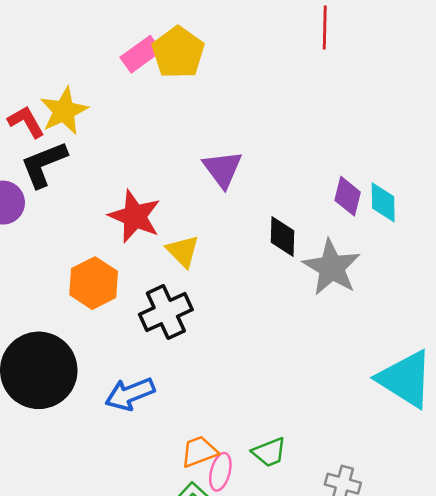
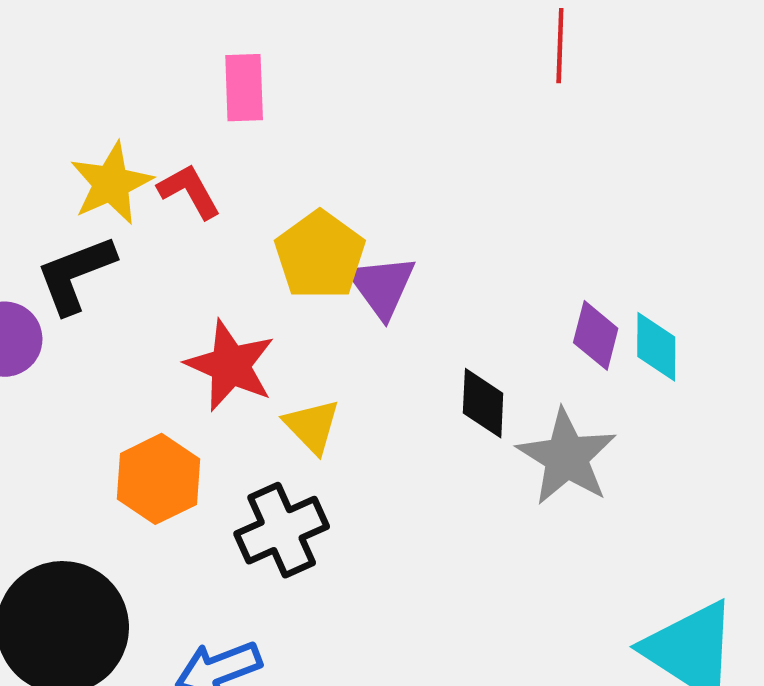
yellow pentagon: (178, 52) -> (320, 255), moved
pink rectangle: (141, 54) -> (244, 88), turned -57
red L-shape: (26, 122) -> (189, 191), moved

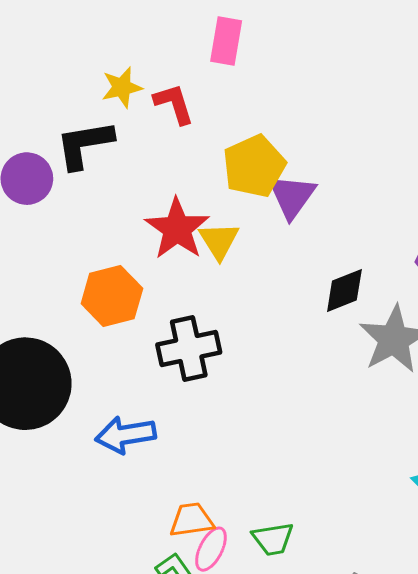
yellow star: (111, 183) -> (122, 87), size x0.7
black diamond: (483, 403) -> (344, 291), turned 54
yellow triangle: (312, 426) -> (219, 241), moved

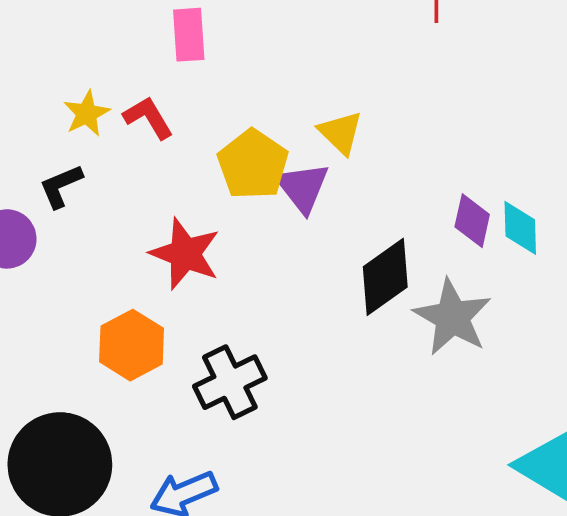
black L-shape: (84, 144) -> (61, 186), size x0.7
yellow triangle: (219, 241) -> (341, 133), moved
black diamond: (344, 291) -> (385, 277), size x1.4

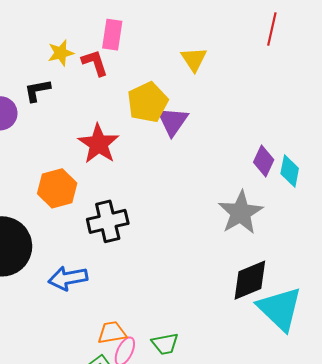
pink rectangle: (189, 35) -> (112, 35), moved
yellow triangle: (341, 133) -> (194, 59), moved
black diamond: (385, 277) -> (250, 280), moved

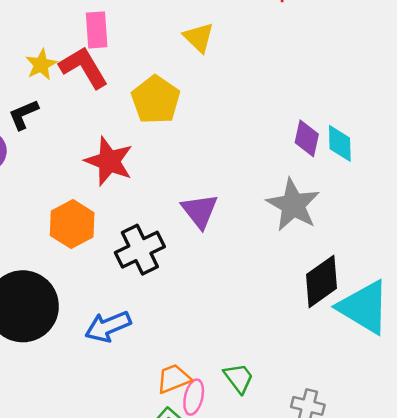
red L-shape: (95, 63) -> (84, 67), size x1.4
purple triangle: (173, 121) -> (200, 211), moved
green trapezoid: (165, 344) -> (239, 378), turned -104

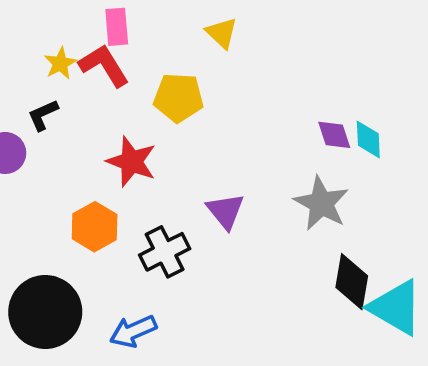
yellow pentagon: (156, 100) -> (178, 98), turned -30
purple diamond: (307, 138) -> (334, 135), turned -30
black diamond: (321, 281) -> (352, 282), turned -44

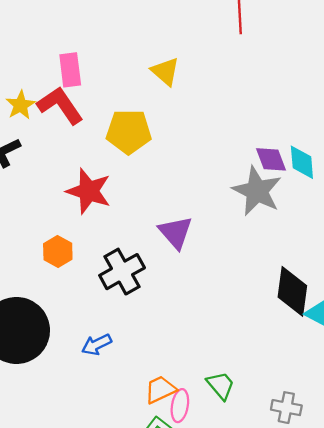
gray star: (321, 203) -> (257, 191), moved
orange hexagon: (95, 227) -> (58, 251), size x0.7
blue arrow: (133, 331) -> (97, 345), size x0.7

